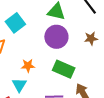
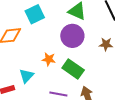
orange star: (28, 66) -> (49, 59), moved

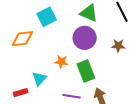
green rectangle: (73, 69) -> (86, 71), turned 35

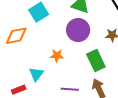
green rectangle: (86, 71) -> (96, 61), moved

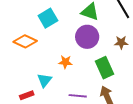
orange diamond: (16, 36) -> (25, 41), turned 35

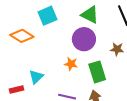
orange star: (65, 62) -> (71, 64), moved

